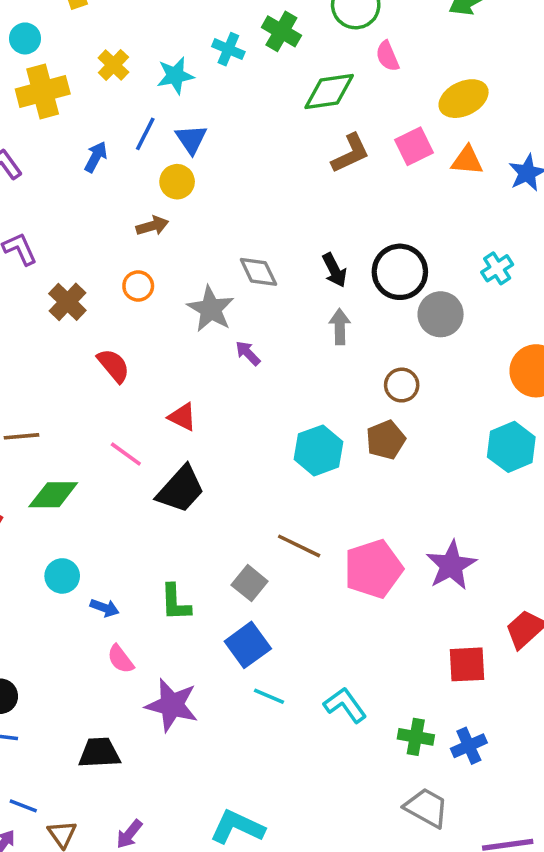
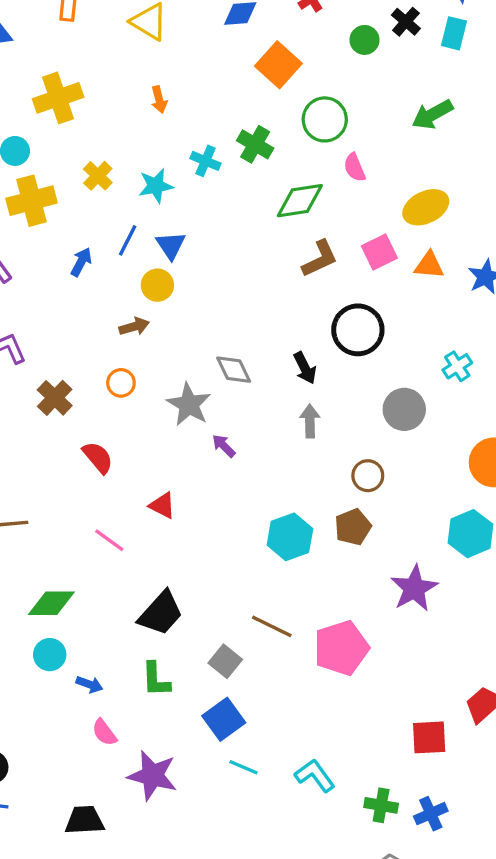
black circle: (400, 272) -> (358, 330), moved
black trapezoid: (181, 489) -> (161, 613), moved
green diamond: (53, 495) -> (51, 603), moved
purple star: (451, 565) -> (414, 588), moved

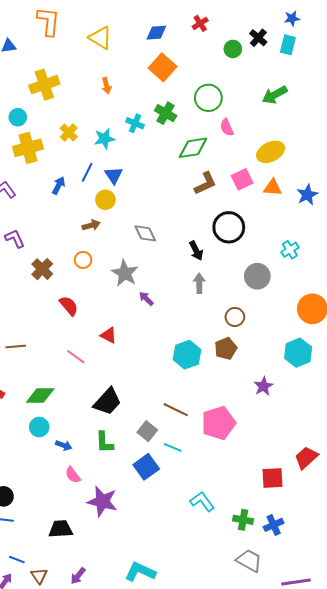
orange square: (278, 65) -> (163, 67), moved
gray diamond: (234, 370) -> (145, 233), moved
purple star: (414, 588) -> (263, 386), size x0.7
cyan line: (244, 767) -> (173, 447), moved

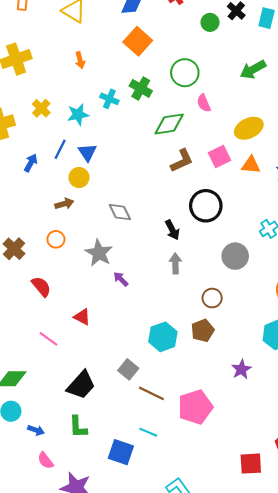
gray square: (147, 431) -> (128, 369), moved
blue square: (146, 467) -> (121, 452), turned -35

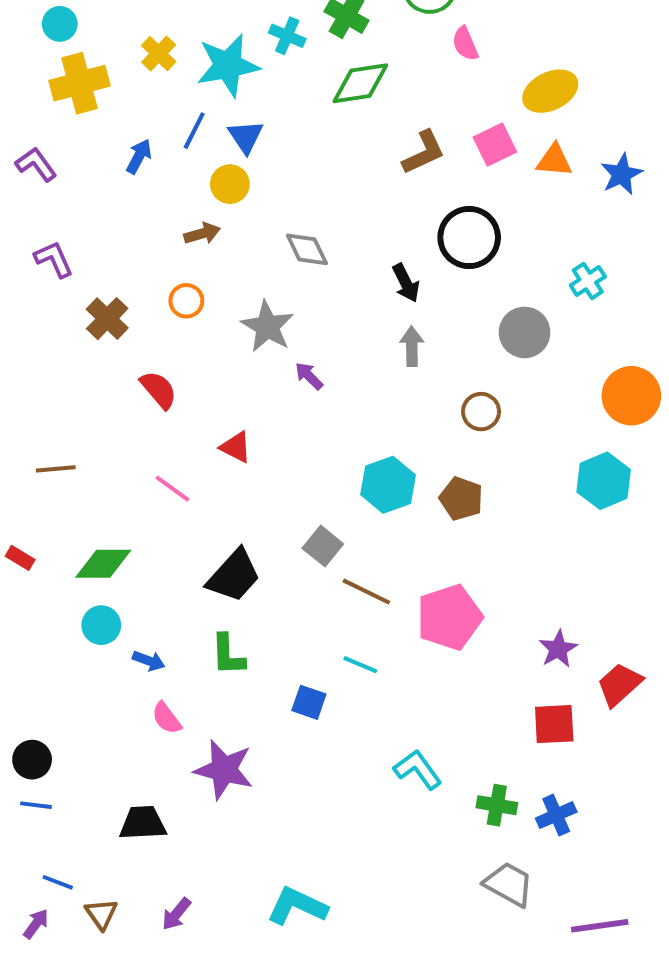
cyan star: (78, 115) -> (228, 65), size x1.5
green diamond: (169, 124) -> (360, 83), moved
brown pentagon: (203, 331) -> (461, 499), moved, turned -30
purple star: (241, 369) -> (558, 649), moved
blue square: (121, 452) -> (309, 702), size x0.7

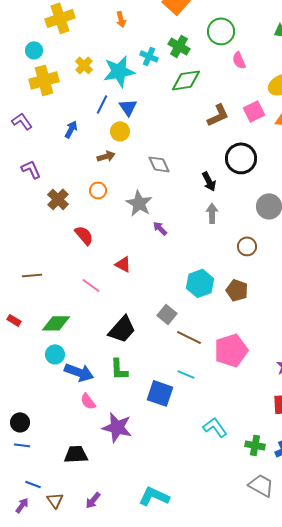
blue arrow: (139, 156) -> (71, 129), moved
blue arrow: (149, 661) -> (79, 372), size x1.8
blue square: (309, 702) -> (160, 393), size x1.5

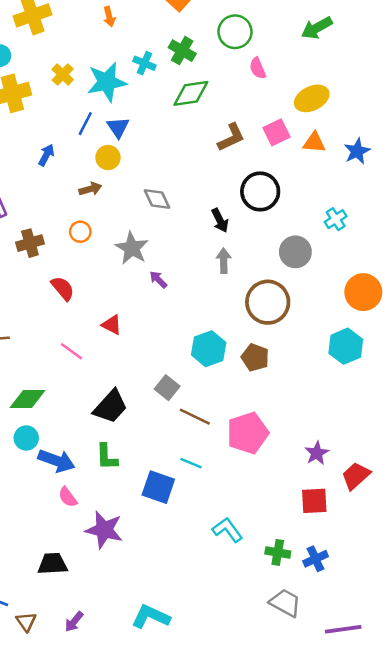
brown cross: (58, 199) -> (30, 243), turned 30
brown circle: (247, 246) -> (268, 302), size x1.8

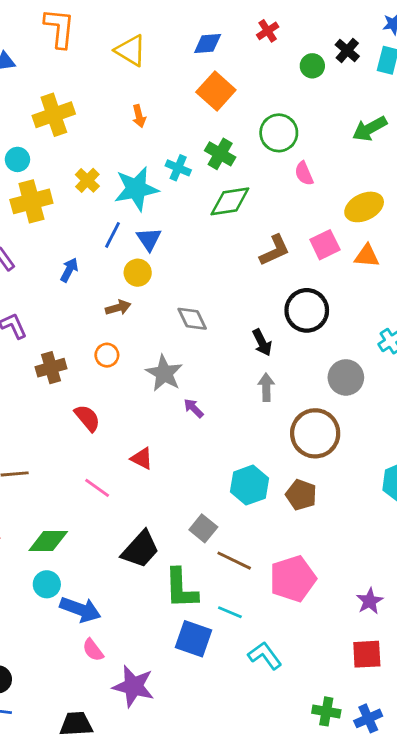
green L-shape: (107, 457) -> (181, 588), moved, size x1.4
cyan L-shape: (227, 530) -> (265, 656), moved

